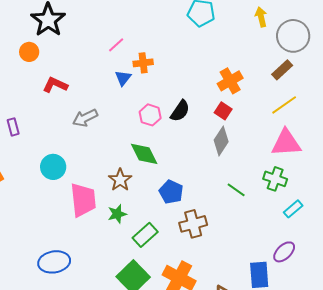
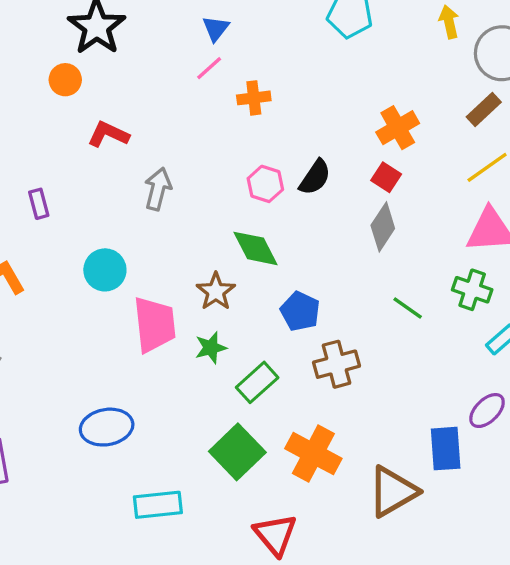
blue triangle: (123, 78) -> (216, 28), moved
gray arrow: (85, 118) -> (158, 189), turned 130

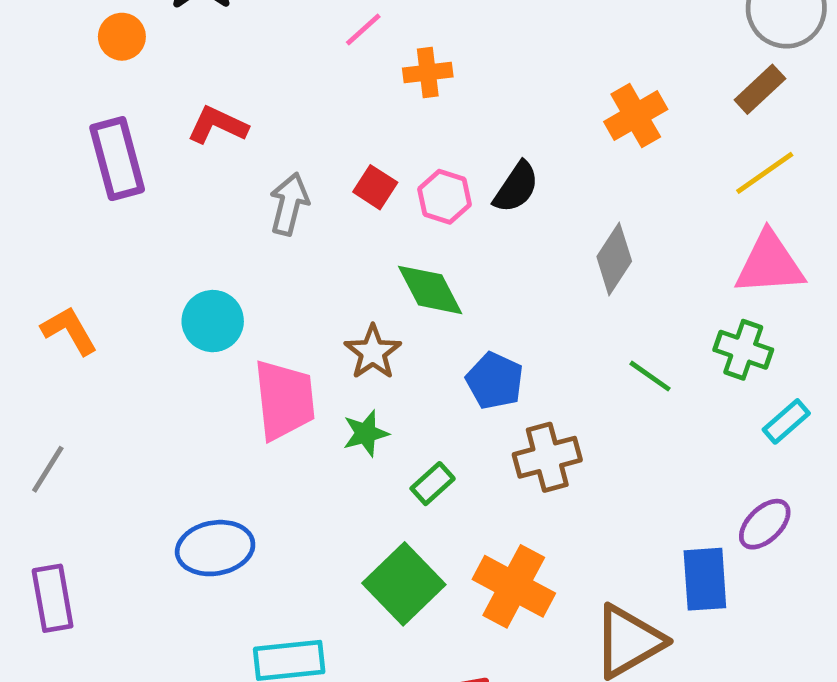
orange circle: (65, 80) -> (122, 37), moved
red square: (386, 177) -> (375, 187), moved
purple rectangle: (39, 204) -> (117, 159), moved, size x1.8
green rectangle: (257, 382) -> (433, 484), size x0.7

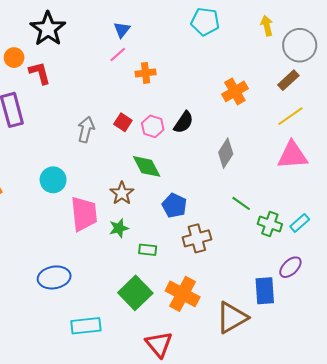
red L-shape: (217, 125) -> (40, 73), moved, turned 50
green cross: (743, 350) -> (270, 224), moved
green rectangle: (433, 484) -> (148, 250), turned 48

